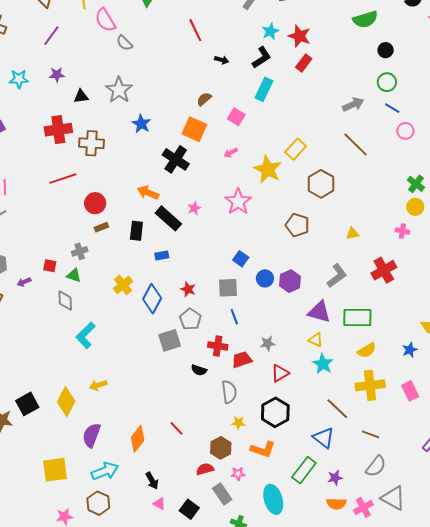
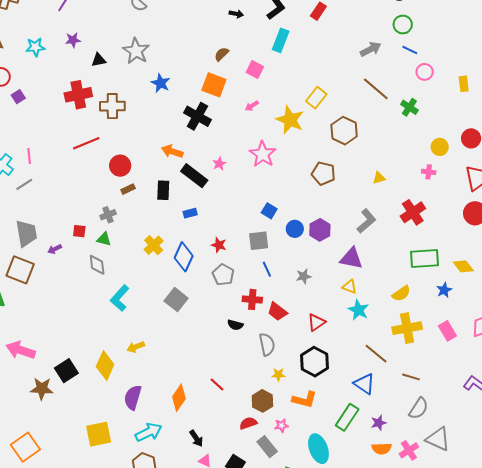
green cross: (416, 184) -> (409, 107), moved
green rectangle: (357, 317) -> (425, 259), moved
gray square: (170, 340) -> (176, 300), moved, turned -30
gray star: (268, 343) -> (304, 276), moved
red trapezoid: (242, 360) -> (277, 311), turned -120

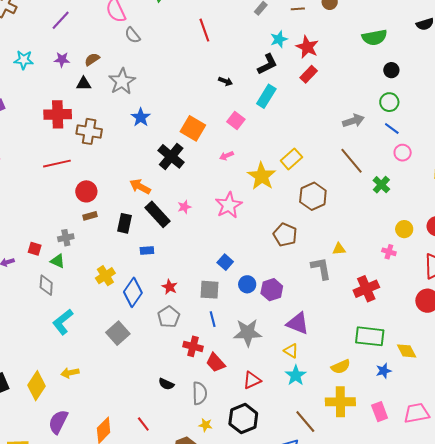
black arrow: (236, 14) -> (226, 81), moved
brown semicircle: (222, 54) -> (92, 59), moved
gray L-shape: (366, 221) -> (321, 268), moved, turned -70
gray star: (304, 276) -> (248, 333), size x1.8
black semicircle: (235, 325) -> (166, 384), moved

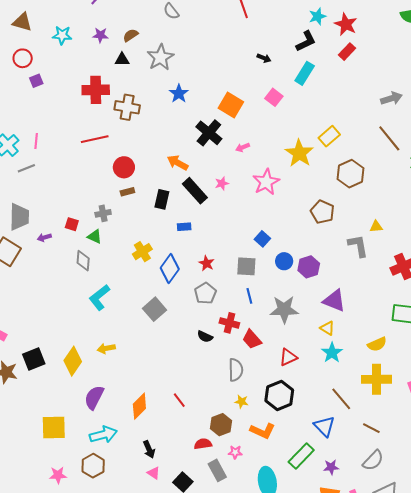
pink arrow: (226, 156) -> (243, 147), moved
black semicircle: (166, 384) -> (205, 337), moved

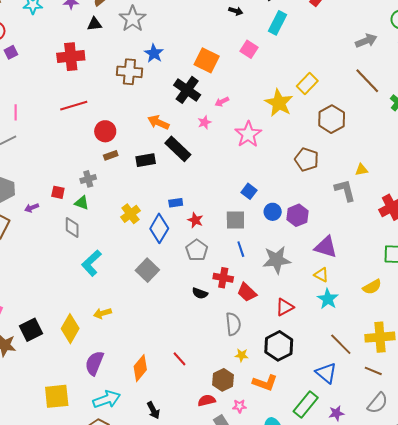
brown cross: (127, 107) -> (129, 72), moved
pink star: (222, 183) -> (204, 122), moved
black rectangle: (162, 199) -> (146, 160), turned 72
blue rectangle: (184, 227) -> (176, 203), moved
yellow cross: (376, 379) -> (380, 337), moved

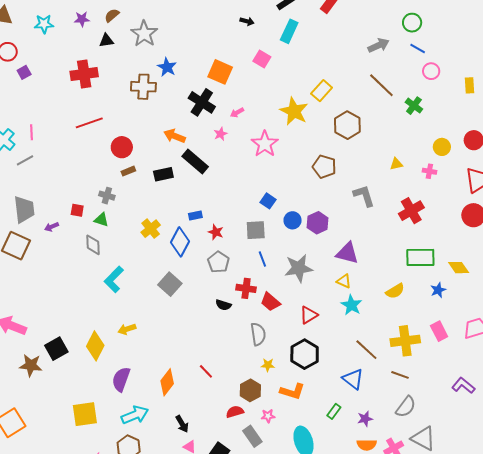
yellow triangle: (361, 170) -> (396, 164), moved
gray cross: (88, 179) -> (107, 196), turned 35
green rectangle: (306, 405) -> (334, 411), size x0.6

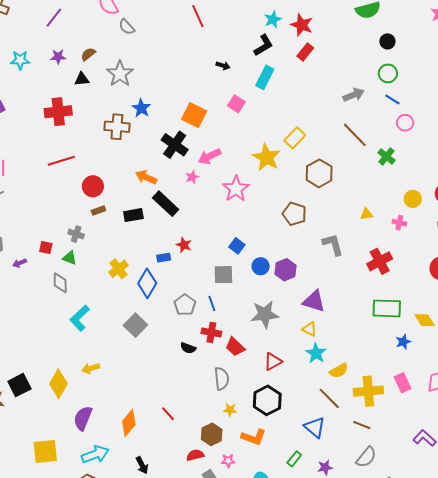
pink arrow: (237, 113) -> (209, 156), size x1.6
red star: (216, 232) -> (184, 245), moved
blue line: (262, 259) -> (212, 303), moved
yellow semicircle: (395, 291) -> (339, 371), moved

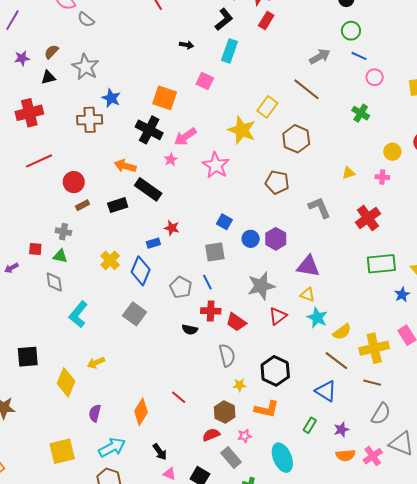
brown line: (355, 135) -> (307, 89), moved
red triangle: (273, 361) -> (278, 316), moved
black square: (19, 385) -> (28, 357), moved, turned 30
purple semicircle: (83, 418) -> (95, 413), size x0.7

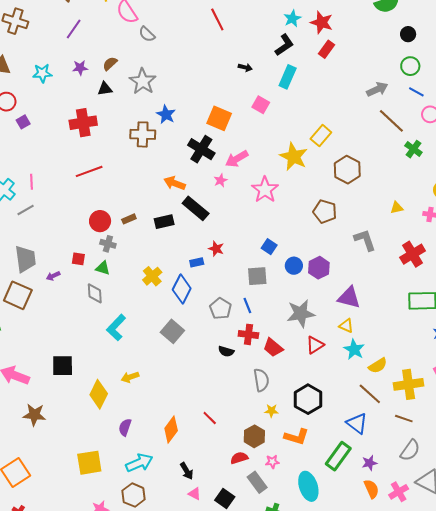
brown line: (307, 89) -> (391, 121), moved
red circle: (74, 182) -> (100, 221), moved
green rectangle: (310, 425) -> (338, 456), size x1.8
orange semicircle: (345, 455) -> (371, 489), turned -114

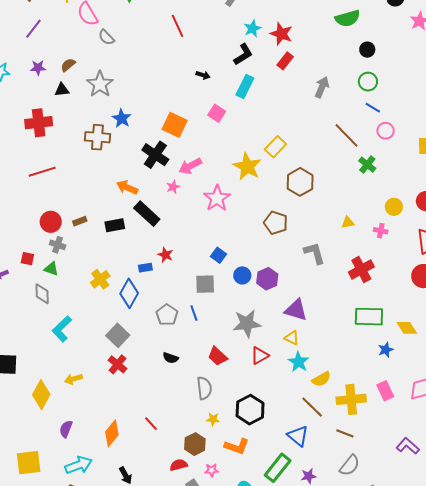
gray arrow: (377, 89) -> (322, 87), moved, turned -45
red cross: (248, 334) -> (117, 364), moved, turned 30

